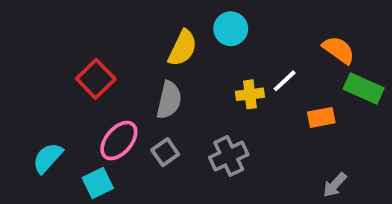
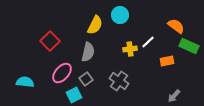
gray cross: (229, 156) -> (119, 81), turned -30
cyan semicircle: (48, 158) -> (25, 82), turned 54
cyan square: (98, 183) -> (74, 95), moved

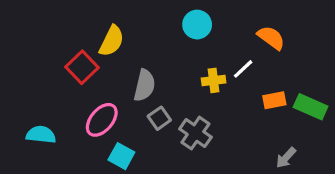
yellow semicircle: (95, 25) -> (112, 41), moved
orange semicircle: (176, 26) -> (271, 38), moved
green rectangle: (189, 46) -> (311, 107), moved
gray square: (86, 79) -> (159, 118), moved
cyan square: (74, 95) -> (121, 156), turned -35

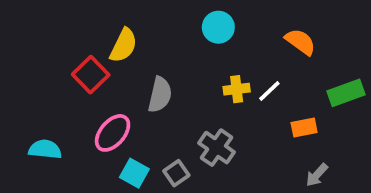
white line: (243, 69) -> (269, 91), moved
orange rectangle: (274, 100) -> (304, 128), moved
green rectangle: (311, 107) -> (346, 93), moved, turned -44
gray square: (159, 118) -> (176, 173), moved

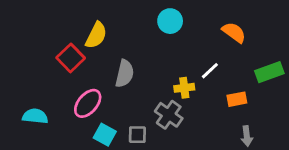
yellow cross: (237, 89) -> (184, 88), moved
gray square: (176, 173) -> (137, 135), turned 36
gray arrow: (317, 175) -> (247, 136), turned -48

